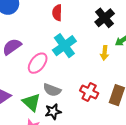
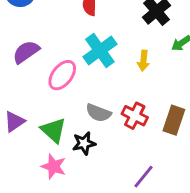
yellow arrow: (105, 53) -> (143, 61), moved
gray semicircle: (52, 90) -> (98, 113), moved

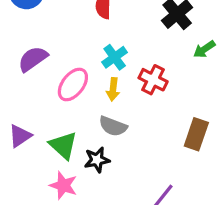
cyan cross: (100, 50) -> (115, 57), size x0.7
yellow arrow: (143, 61) -> (113, 89), moved
red cross: (135, 116) -> (153, 80), moved

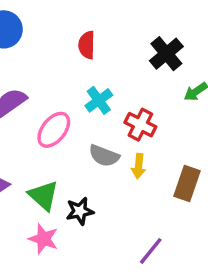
yellow arrow: (113, 89) -> (139, 166), moved
gray semicircle: (113, 126) -> (104, 156), moved

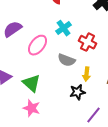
yellow arrow: (139, 166) -> (86, 74), moved
black star: (80, 211) -> (78, 92), moved

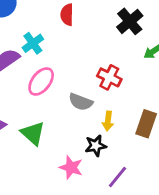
cyan cross: (64, 28) -> (33, 43), moved
pink star: (32, 108) -> (71, 167), moved

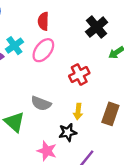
red cross: (109, 77) -> (79, 75), turned 36
pink ellipse: (41, 81) -> (43, 50), moved
gray semicircle: (81, 102) -> (41, 103), moved

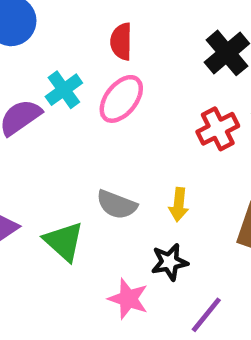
red cross: (79, 75) -> (218, 129), moved
yellow arrow: (78, 112) -> (179, 205), moved

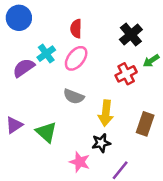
gray semicircle: (117, 205) -> (74, 96), moved
yellow arrow: (179, 205) -> (106, 113), size x1.5

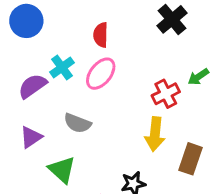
black cross: (131, 35) -> (172, 19), moved
gray semicircle: (74, 96) -> (77, 123), moved
yellow arrow: (106, 113) -> (155, 134), moved
purple triangle: (14, 125) -> (31, 137), moved

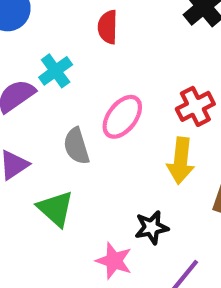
pink ellipse: (101, 74) -> (122, 117), moved
gray semicircle: (77, 123) -> (76, 146), turned 52

